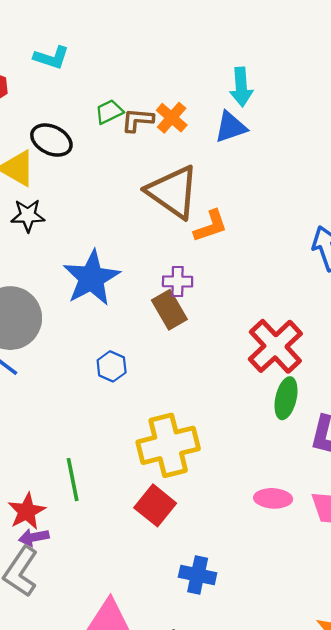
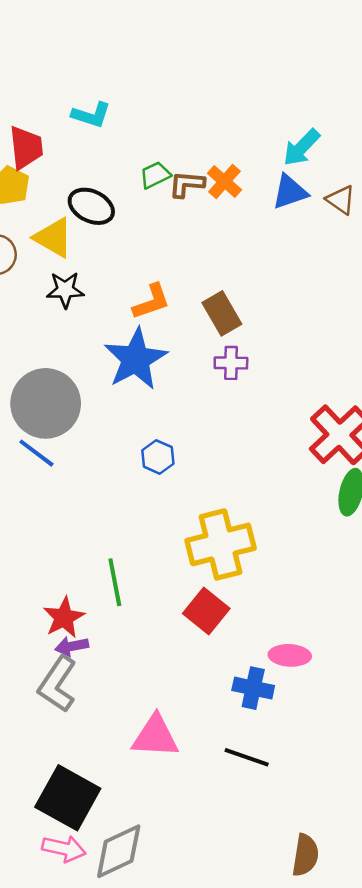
cyan arrow: (241, 87) -> (301, 148), turned 48
brown triangle: (173, 192) -> (341, 200), moved, size x0.5
orange L-shape: (211, 226) -> (151, 302), moved
brown rectangle: (169, 310) -> (222, 313), moved
pink ellipse: (273, 498) -> (290, 655), moved

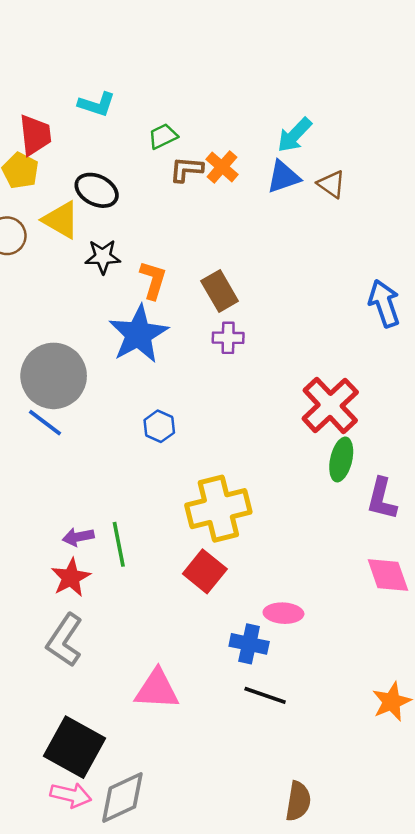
green trapezoid: (155, 175) -> (163, 136), moved
black star: (65, 290) -> (103, 257), moved
orange L-shape: (151, 302) -> (153, 280), turned -54
purple arrow: (72, 646) -> (78, 537), moved
black line: (247, 757) -> (265, 695), moved

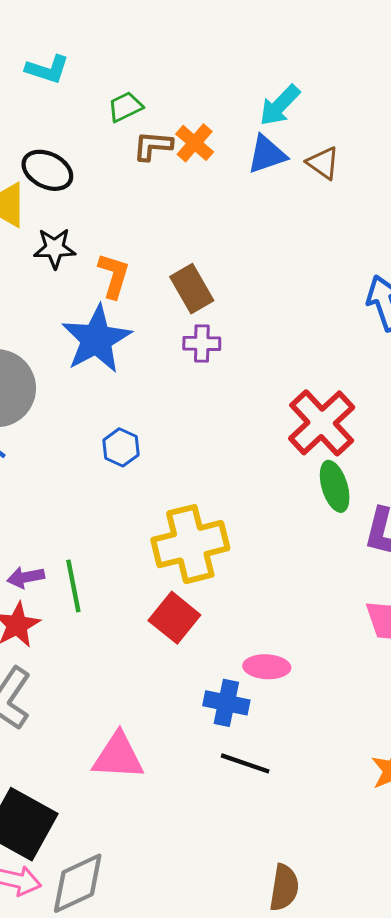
green ellipse: (341, 459) -> (335, 486), turned -30

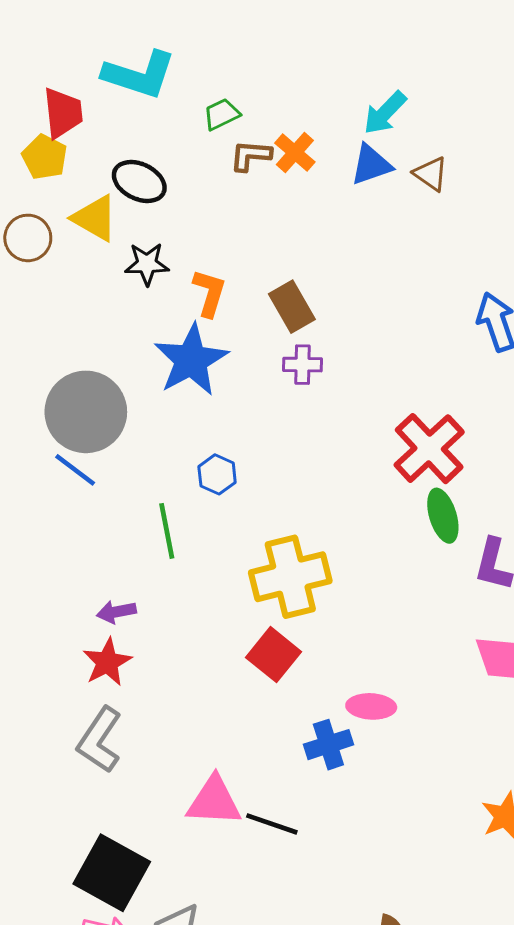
cyan L-shape: (47, 69) -> (139, 75), size x1.6
green line: (73, 586) -> (167, 531), moved
blue cross: (226, 703) -> (328, 745), turned -30
black line: (245, 763) -> (272, 824), moved

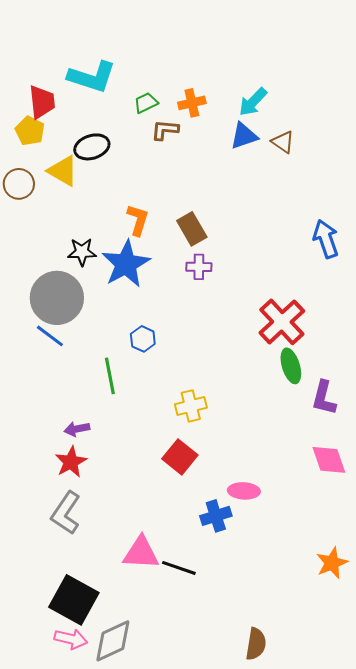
orange cross: (295, 152) -> (192, 103), moved, turned 36
black ellipse: (139, 181) -> (92, 147), turned -44
black star: (147, 264) -> (82, 252), moved
yellow cross: (290, 577) -> (191, 406), size x0.6

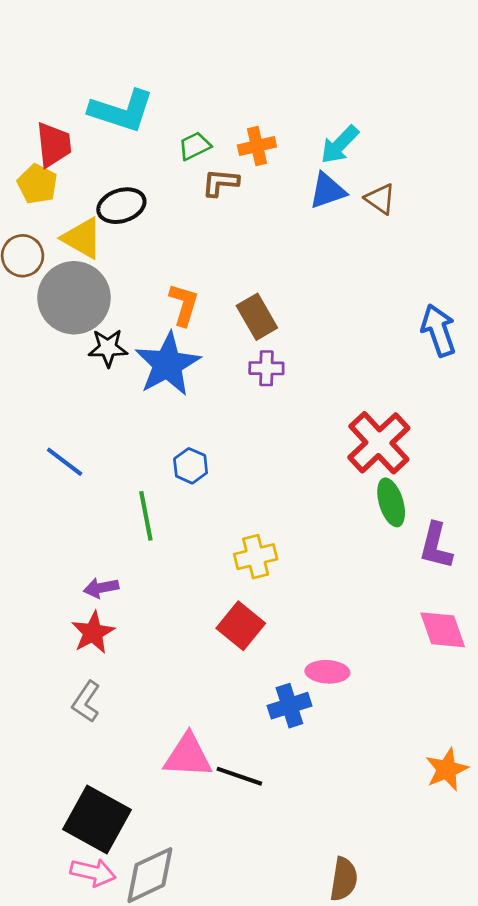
gray circle: (57, 298) -> (74, 298), moved
gray L-shape: (66, 513) -> (86, 702), size x0.7

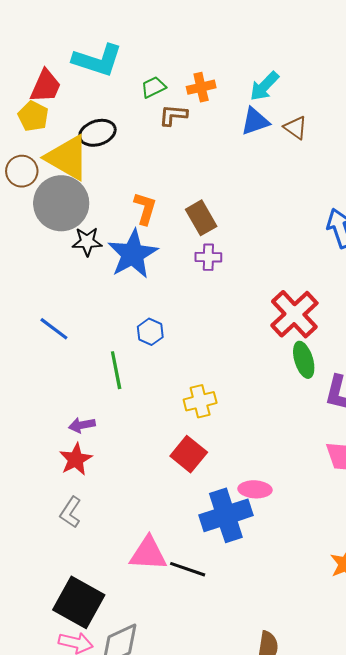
red trapezoid: (54, 145) -> (46, 86), turned 30
yellow triangle: (82, 238) -> (67, 158), size x1.4
blue cross: (289, 706) -> (226, 515), size x1.6

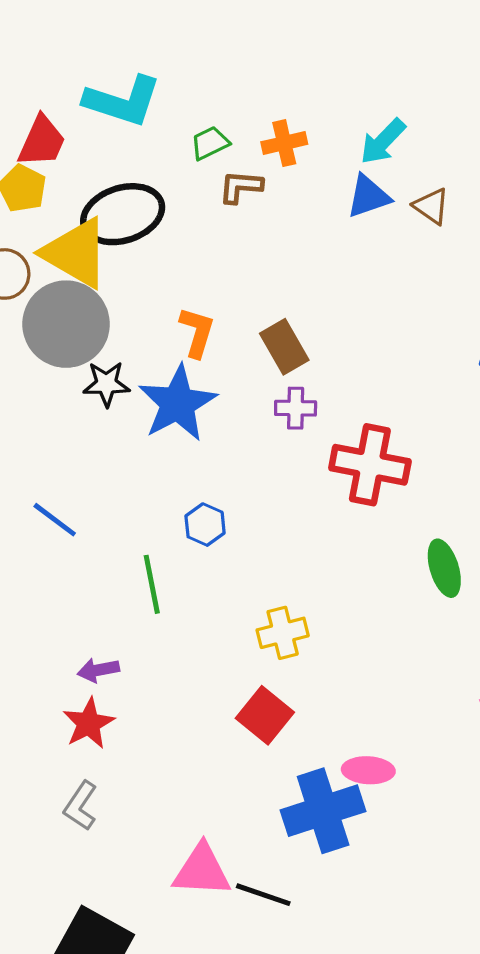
black ellipse: (97, 133) -> (123, 214), size x1.4
red cross: (294, 314) -> (370, 465), moved, turned -36

